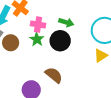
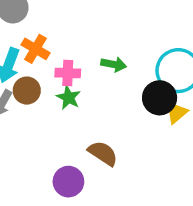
black circle: (60, 41) -> (160, 98), moved
brown circle: (11, 43) -> (27, 91), moved

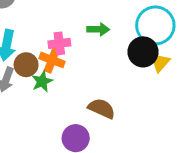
orange cross: (35, 49) -> (52, 60), moved
green star: (68, 98) -> (42, 81), moved, turned 30

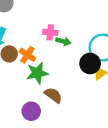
pink cross: (59, 43) -> (50, 32), moved
green star: (42, 81) -> (37, 73), moved, size x1.5

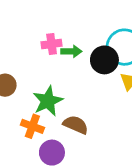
orange cross: (27, 55) -> (32, 126), moved
black circle: (90, 64) -> (104, 60), moved

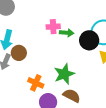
green star: (48, 101) -> (64, 74), moved
brown semicircle: (76, 125) -> (72, 96), moved

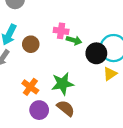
brown circle: (19, 53) -> (31, 44), moved

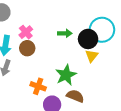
pink cross: (61, 31) -> (26, 32), moved, turned -32
yellow triangle: (110, 74) -> (92, 56), moved

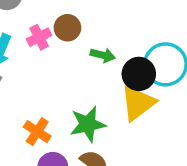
brown circle: (27, 48) -> (67, 28), moved
yellow triangle: (92, 56) -> (138, 103), size x1.6

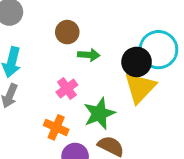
pink cross: (39, 37) -> (67, 89), moved
green arrow: (103, 55) -> (89, 55), moved

